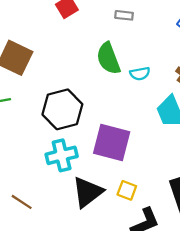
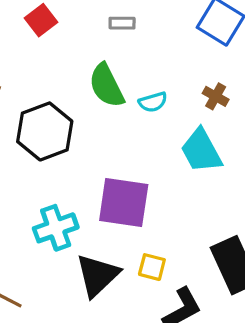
black hexagon: (62, 109) -> (45, 131), moved

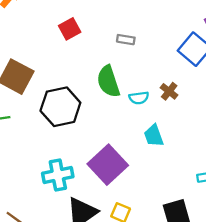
brown cross: (216, 96) -> (169, 91), moved
cyan trapezoid: (201, 151) -> (154, 136), moved, size x0.7
purple square: (124, 203) -> (108, 165), turned 30

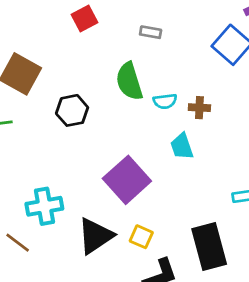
brown cross: (169, 91) -> (199, 108), moved, turned -36
black hexagon: (60, 107) -> (72, 110), size x0.7
cyan cross: (58, 175) -> (44, 206), moved

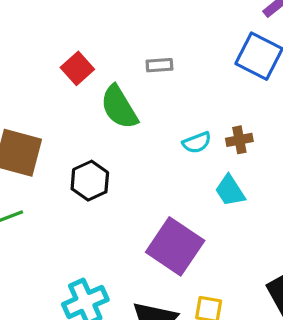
green semicircle: (129, 81) -> (119, 107), moved

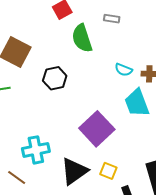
cyan semicircle: (197, 143) -> (124, 70), turned 30
cyan trapezoid: (230, 191) -> (137, 103), size x1.4

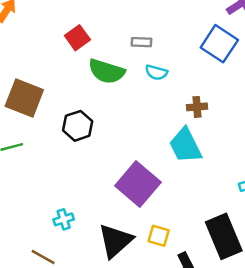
green semicircle: (82, 38) -> (107, 71), turned -48
cyan semicircle: (124, 70) -> (156, 72), moved
cyan cross: (36, 150) -> (64, 219), size x0.6

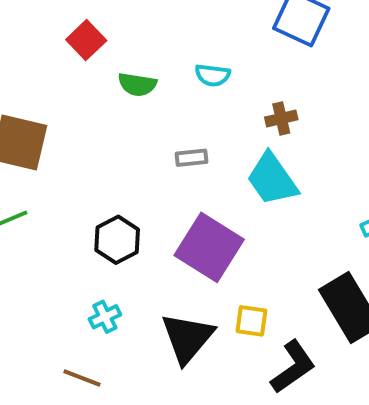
gray rectangle: (141, 42) -> (191, 158), moved
green semicircle: (107, 71) -> (137, 84), size x0.7
black hexagon: (78, 126) -> (117, 240), moved

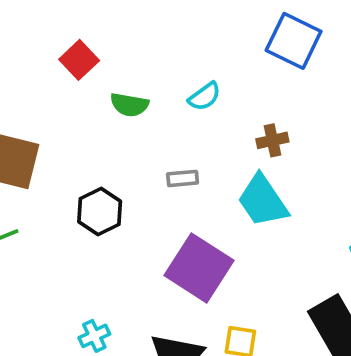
cyan semicircle: (213, 75) -> (205, 96), turned -44
black hexagon: (117, 240) -> (100, 211), moved

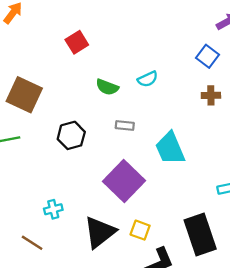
blue square: (294, 41) -> (208, 56), size x0.7
green semicircle: (129, 105) -> (107, 87), moved
brown cross: (272, 140) -> (211, 95), moved

